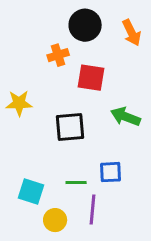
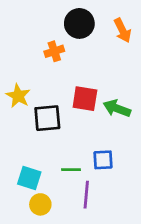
red square: (91, 78) -> (85, 99), moved
yellow star: (19, 103) -> (18, 96), turned 30
black square: (70, 127) -> (47, 118), moved
yellow circle: (55, 220) -> (40, 204), moved

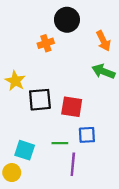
orange arrow: (122, 30) -> (103, 41), moved
red square: (85, 99) -> (72, 107), moved
green arrow: (117, 108) -> (103, 71), moved
yellow circle: (40, 204) -> (12, 173), moved

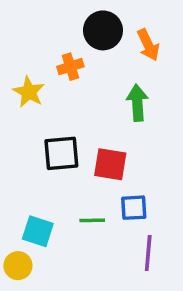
orange arrow: (103, 41) -> (148, 45), moved
green arrow: (103, 71) -> (137, 103), moved, turned 65
yellow star: (15, 81) -> (29, 92), moved
purple line: (73, 164) -> (148, 253), moved

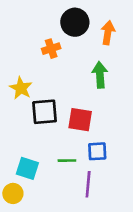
orange arrow: (148, 45) -> (108, 33), turned -145
yellow star: (29, 92) -> (21, 88), moved
purple line: (148, 253) -> (88, 184), moved

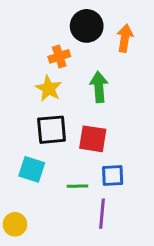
green arrow: (100, 75) -> (99, 87), moved
yellow star: (21, 88) -> (49, 89), moved
cyan square: (27, 168) -> (32, 169), moved

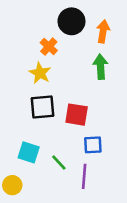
orange cross: (59, 56) -> (49, 47), turned -30
green arrow: (99, 87) -> (100, 67), moved
cyan square: (32, 169) -> (29, 152), moved
green line: (78, 186) -> (59, 162), moved, turned 48

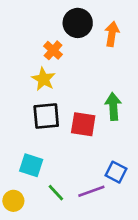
green arrow: (100, 67) -> (113, 106), moved
blue square: (93, 145) -> (116, 172), moved, turned 30
green line: (59, 162) -> (56, 193), moved
purple line: (84, 176) -> (91, 191), turned 65

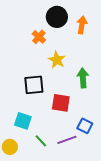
yellow star: (43, 79) -> (57, 60), moved
red square: (83, 124) -> (61, 103), moved

